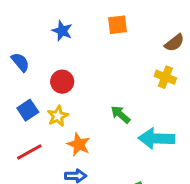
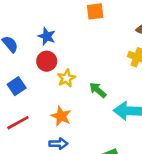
blue star: (62, 31) -> (47, 36), moved
yellow star: (58, 116) -> (66, 78), moved

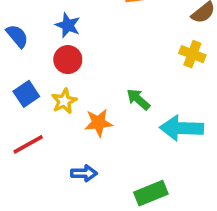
yellow star: (66, 78) -> (64, 101), moved
orange star: (61, 116) -> (98, 123), moved, turned -30

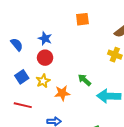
red line: (28, 144) -> (23, 105), turned 42

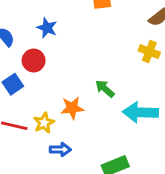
red circle: (45, 58) -> (34, 60), moved
yellow star: (43, 81) -> (44, 123), moved

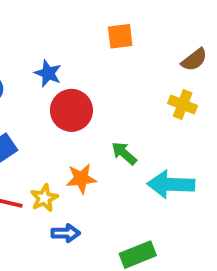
red circle: (34, 60) -> (71, 110), moved, size x1.4

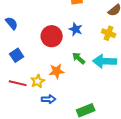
blue star: (48, 73) -> (76, 29), moved
cyan arrow: (171, 184) -> (105, 61), moved

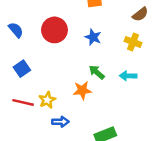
red circle: (52, 36) -> (54, 30), moved
cyan arrow: (105, 61) -> (128, 76), size x0.6
orange star: (57, 71) -> (82, 90), moved

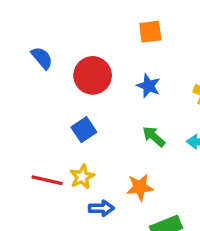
blue semicircle: (16, 30) -> (42, 58), moved
blue square: (22, 69) -> (84, 130), moved
orange star: (82, 90) -> (140, 187), moved

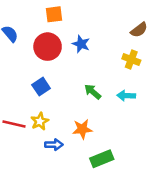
orange square: (150, 32) -> (54, 14), moved
blue star: (149, 86) -> (81, 44), moved

